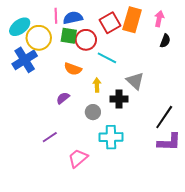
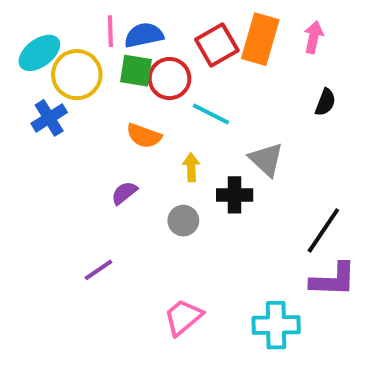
black semicircle: (165, 41) -> (325, 102), moved
blue cross: (25, 60) -> (49, 118), size x0.7
cyan cross: (111, 137) -> (276, 325), moved
pink trapezoid: (78, 158) -> (183, 317), moved

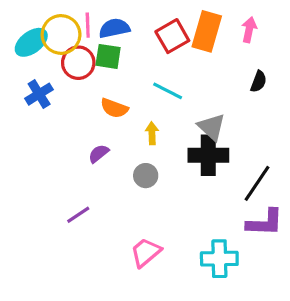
yellow circle: (77, 75) -> (61, 34), moved
red circle: (170, 79) -> (78, 63), moved
black cross: (235, 195) -> (208, 155), moved, size x1.4

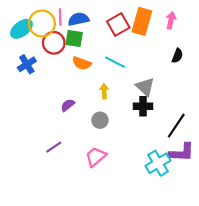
orange semicircle: (114, 108) -> (82, 63), moved
black cross: (208, 155) -> (143, 106), size x0.7
pink trapezoid: (146, 252) -> (96, 157), moved
cyan cross: (219, 259) -> (158, 163), moved, turned -30

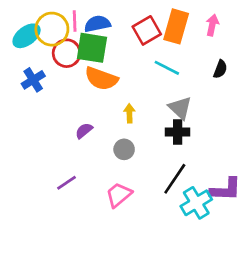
green square: (74, 39) -> (92, 48), size x1.4
cyan line: (115, 62) -> (167, 68), moved
orange semicircle: (82, 63) -> (101, 79), size x1.4
black line: (176, 126) -> (175, 179), moved

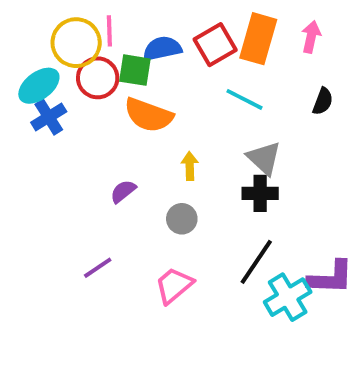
blue semicircle: (97, 24) -> (162, 48), moved
cyan ellipse: (27, 36) -> (39, 86), moved
green square: (92, 48) -> (135, 70), size x0.7

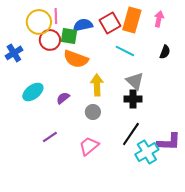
cyan ellipse: (39, 86) -> (33, 92), moved
blue cross: (49, 117) -> (14, 53), moved
yellow arrow: (190, 166) -> (97, 85), size x1.5

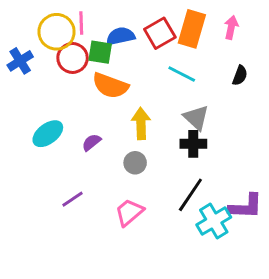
blue cross: (14, 53) -> (20, 61), moved

